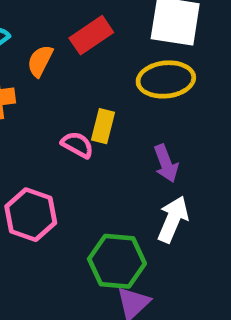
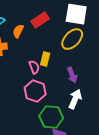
yellow ellipse: (166, 79) -> (72, 39), turned -40
pink semicircle: (77, 145) -> (34, 67), turned 40
pink hexagon: (31, 215) -> (35, 91), moved

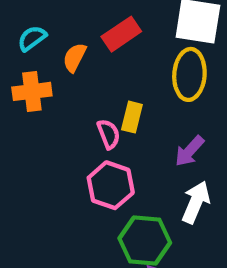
yellow ellipse: (72, 39) -> (189, 74), turned -40
purple arrow: (72, 75) -> (189, 151), turned 63

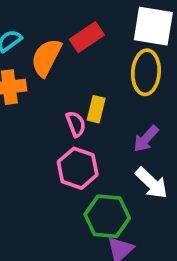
orange semicircle: (75, 57) -> (46, 58), size x1.5
white arrow: (196, 202) -> (152, 183), turned 111

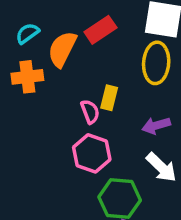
purple arrow: (146, 139) -> (156, 126), turned 32

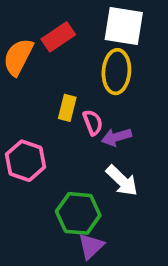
pink semicircle: (90, 112) -> (93, 122), moved
pink hexagon: (92, 153) -> (25, 161), moved

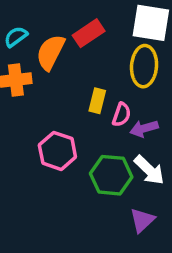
pink semicircle: (93, 122) -> (122, 115), turned 40
green hexagon: (78, 213) -> (111, 175), moved
purple triangle: (91, 246) -> (142, 220), moved

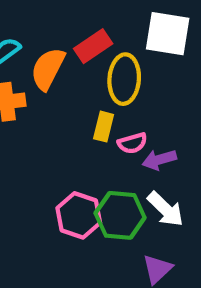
yellow ellipse: (144, 66) -> (124, 79), moved
pink semicircle: (122, 115) -> (132, 143), turned 55
pink hexagon: (57, 151) -> (79, 215), moved

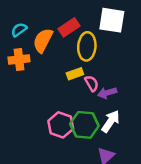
yellow rectangle: (104, 127) -> (75, 74), turned 56
pink semicircle: (132, 143) -> (92, 83), turned -105
white arrow: (165, 209) -> (111, 121), turned -100

